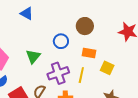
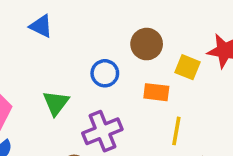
yellow square: (107, 68) -> (187, 67), moved
yellow line: (81, 75) -> (176, 131), moved

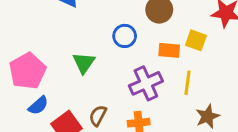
yellow square: (187, 67) -> (196, 40), moved
purple cross: (102, 131) -> (146, 83), moved

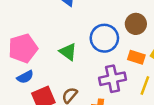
blue circle: (125, 36) -> (104, 38), size x1.5
green triangle: (84, 63) -> (68, 52), turned -42

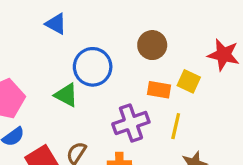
blue circle: (104, 38) -> (93, 67), moved

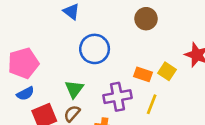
brown circle: (152, 45) -> (146, 19), moved
green triangle: (66, 95) -> (74, 89), moved, turned 30

